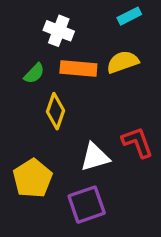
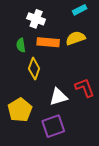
green semicircle: (34, 73) -> (21, 45), turned 128

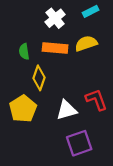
white cross: (36, 19) -> (55, 18), moved, turned 30
yellow pentagon: (20, 110) -> (23, 109), moved
purple square: (53, 126) -> (79, 143), moved

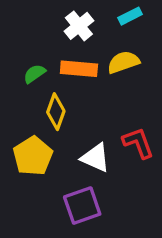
green semicircle: (24, 51) -> (34, 74), turned 63
white triangle: (67, 110) -> (95, 158), turned 40
purple square: (79, 143) -> (82, 205), moved

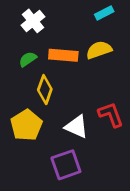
white cross: (79, 26) -> (33, 21), moved

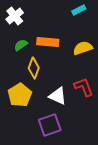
white cross: (33, 21) -> (15, 16), moved
yellow semicircle: (99, 50) -> (83, 48), moved

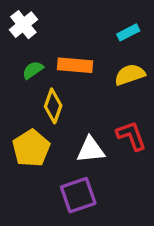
cyan rectangle: (79, 10) -> (128, 32), moved
white triangle: (58, 96) -> (91, 150), turned -30

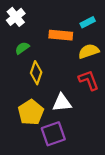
orange rectangle: (75, 65) -> (61, 35), moved
red L-shape: (131, 136) -> (89, 80), moved
yellow pentagon: (31, 148) -> (31, 112), moved

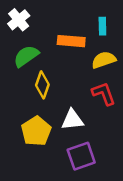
cyan rectangle: (88, 22) -> (102, 26), turned -64
green semicircle: (22, 48) -> (26, 56), size x1.5
purple square: (53, 134) -> (81, 156), moved

